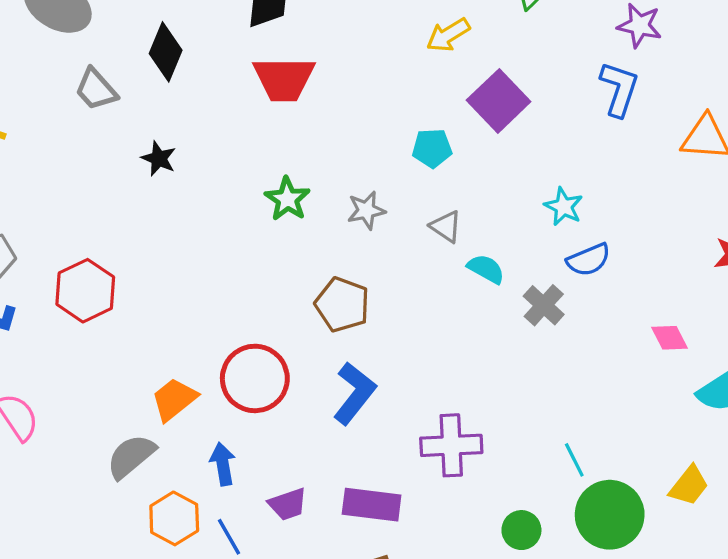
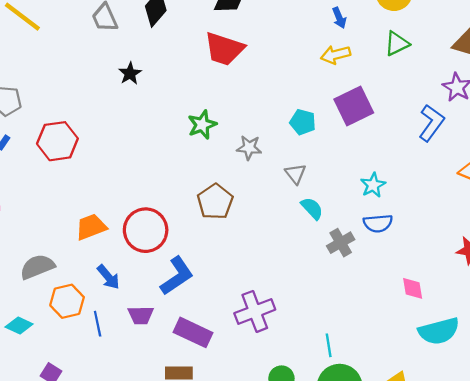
blue L-shape: (354, 393) -> (177, 276), moved
purple cross: (451, 445) -> (255, 311), turned -36
gray semicircle: (131, 456) -> (37, 267), moved
blue arrow: (223, 464) -> (108, 277), turned 132

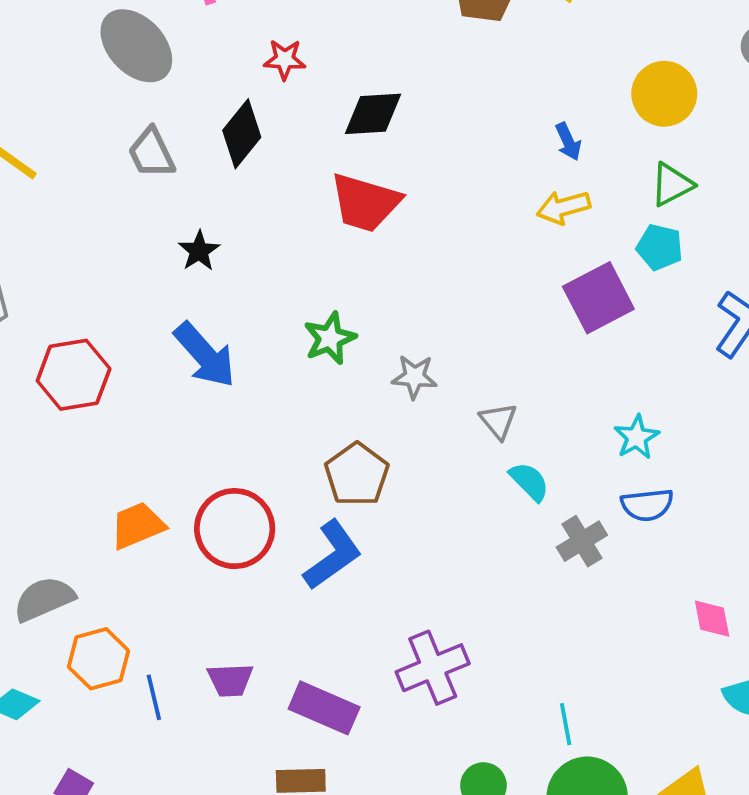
cyan pentagon: (303, 122) -> (660, 247), moved
blue L-shape: (177, 276) -> (332, 555), moved
blue arrow: (108, 277) -> (205, 355), moved, size x1.5

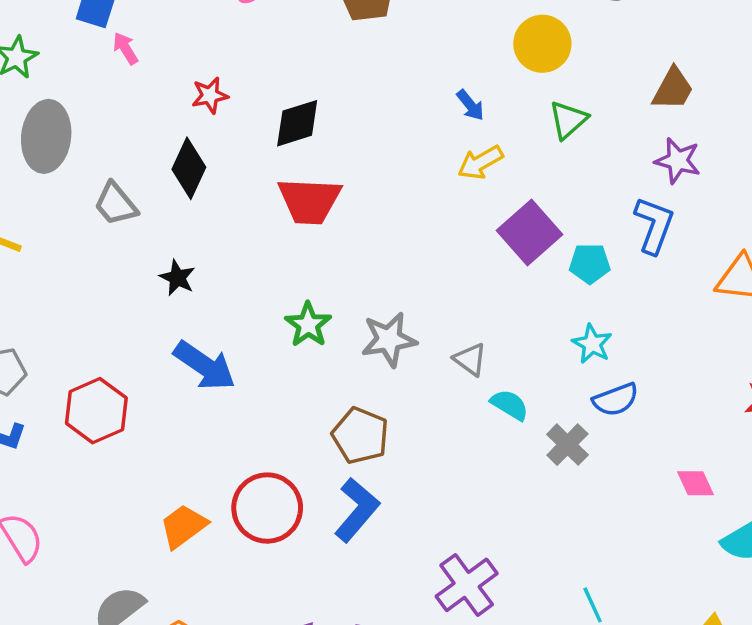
gray ellipse: (136, 46) -> (46, 136), moved, turned 64
cyan pentagon: (660, 247) -> (590, 263), moved
gray star: (414, 377) -> (389, 340), size x1.4

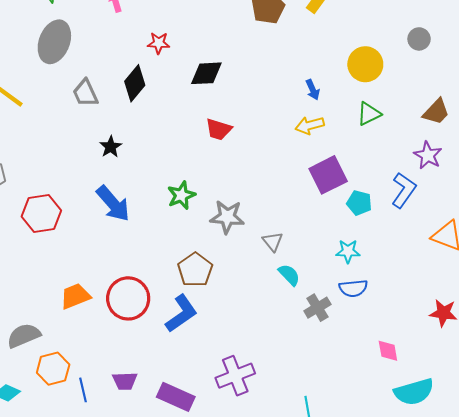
red trapezoid: (309, 201) -> (219, 129), moved, size x0.7
cyan star: (592, 344) -> (348, 251), turned 30

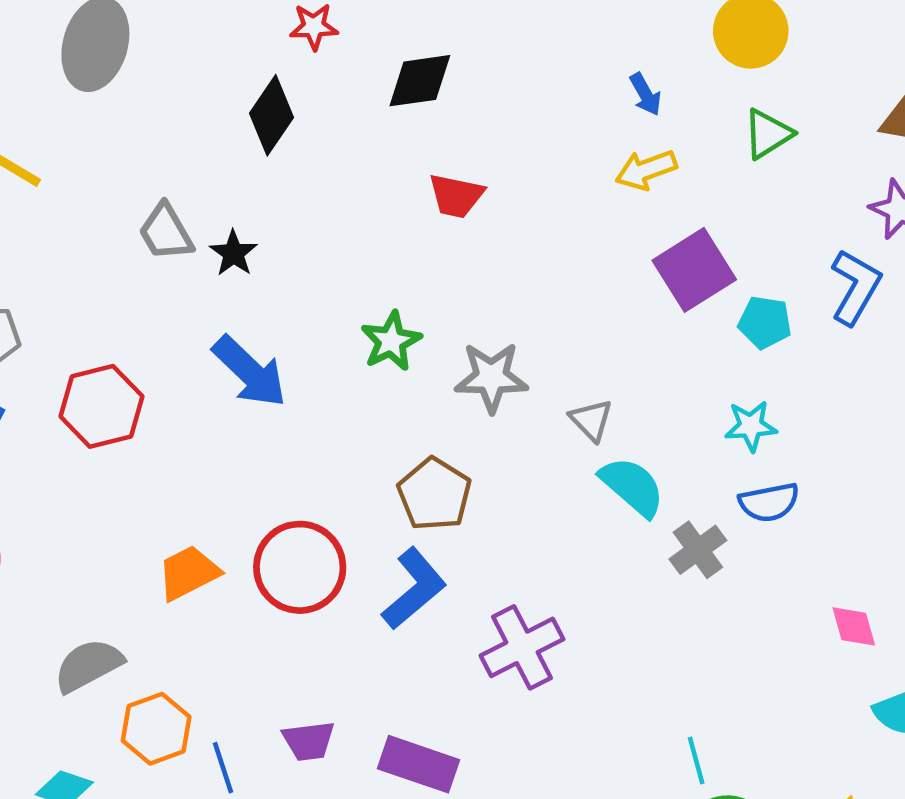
gray trapezoid: (85, 93) -> (166, 232), moved
cyan semicircle: (289, 275) -> (632, 487), size x1.4
purple cross: (235, 376) -> (522, 647), moved

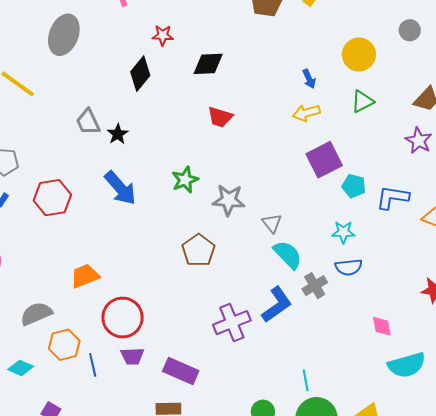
blue L-shape: (855, 287) -> (393, 197), moved, turned -116
red circle: (300, 567) -> (123, 318), moved
blue L-shape: (414, 589) -> (277, 305), moved

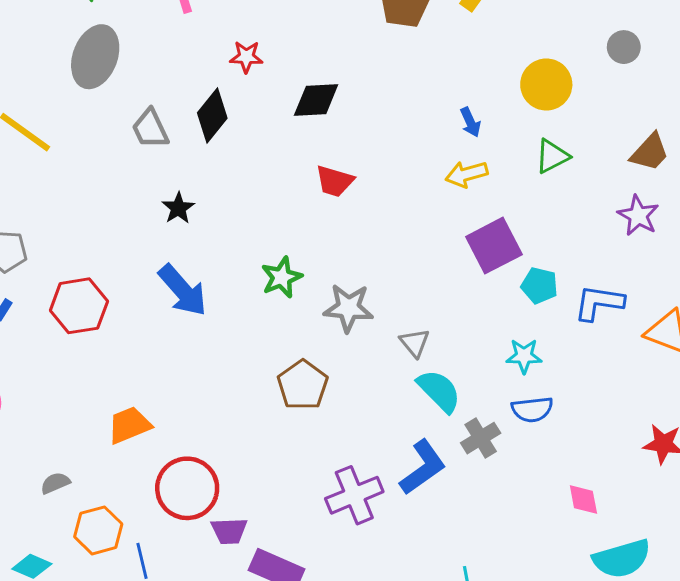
gray trapezoid: (88, 122) -> (150, 129), moved
gray semicircle: (36, 314) -> (55, 483), size x0.6
purple trapezoid: (132, 356) -> (229, 531), moved

